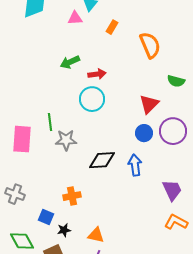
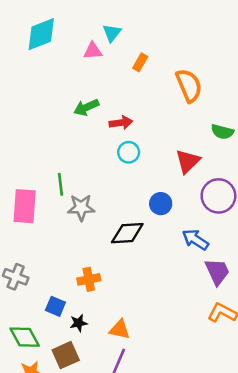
cyan circle: (92, 99) -> (129, 152), moved, size x0.7
blue circle: (144, 133) -> (161, 204), moved
blue arrow: (135, 165) -> (195, 240), moved, turned -50

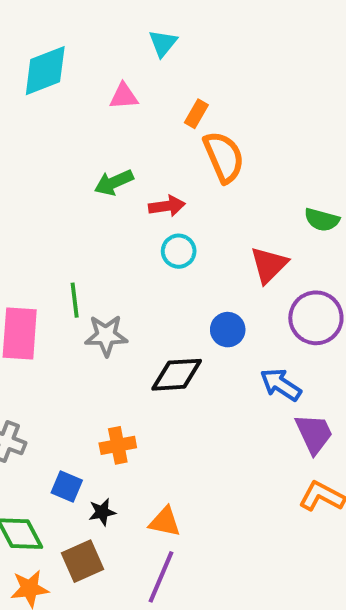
cyan triangle: (112, 33) -> (163, 43), moved
orange semicircle: (189, 86) -> (224, 157), moved

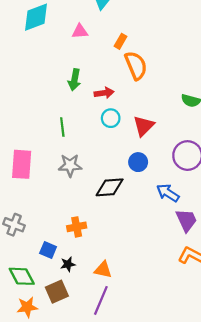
green arrow: (114, 182) -> (74, 80), turned -55
red triangle: (269, 265) -> (144, 126), moved
green line: (75, 300) -> (62, 127), moved

